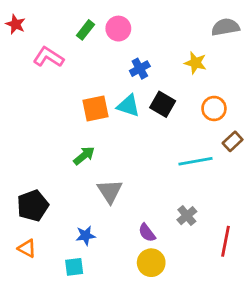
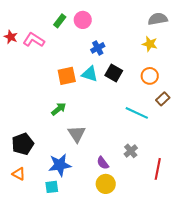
red star: (16, 24) -> (11, 37), moved
yellow star: (195, 63) -> (150, 44), moved
cyan line: (195, 161) -> (137, 113), turned 35
blue star: (86, 236) -> (60, 165), size x1.6

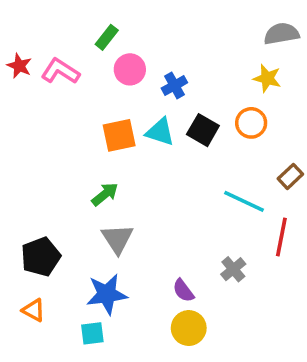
pink circle: (83, 20) -> (130, 69), moved
orange circle: (150, 76) -> (251, 123), moved
gray triangle: (77, 134) -> (117, 239), moved
red line: (158, 169) -> (281, 237), moved

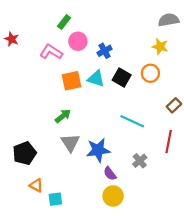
pink L-shape: (60, 71) -> (51, 52), moved
cyan line: (244, 201) -> (132, 121), moved
blue star: (107, 294) -> (98, 150), moved
orange triangle: (34, 310) -> (36, 185), moved

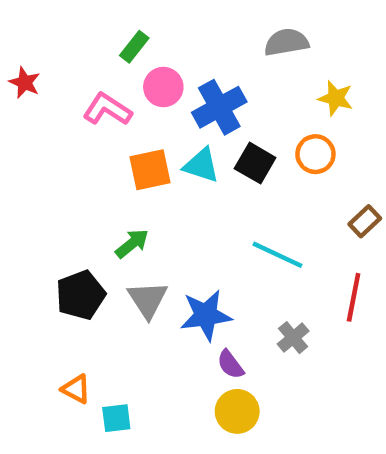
gray semicircle: (169, 20) -> (286, 42), moved
blue cross: (105, 51) -> (219, 107), size x1.6
black pentagon: (24, 153) -> (81, 295), moved

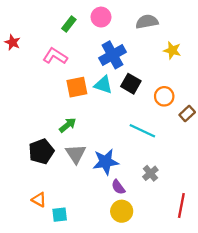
pink circle: (163, 87) -> (101, 17), moved
orange circle: (315, 154) -> (164, 96), moved
red line: (354, 297) -> (181, 205), moved

